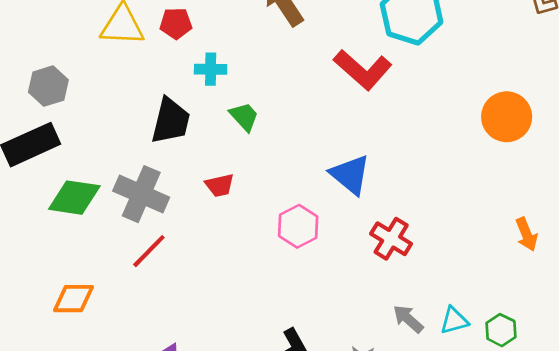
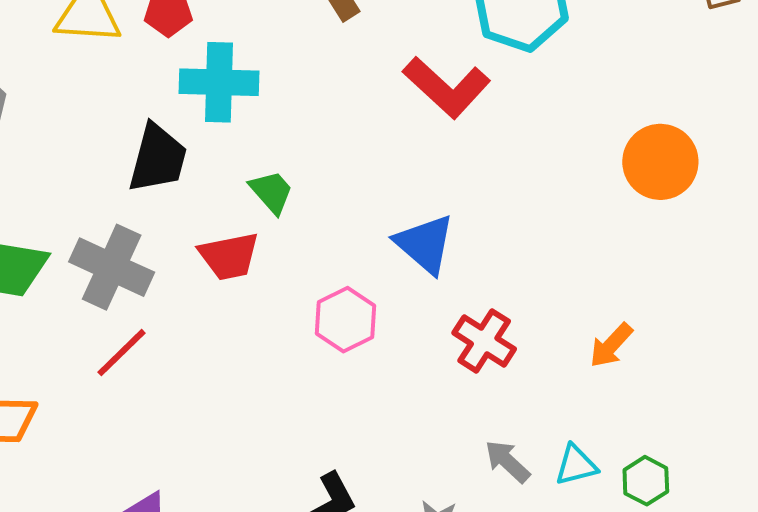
cyan cross: (211, 69) -> (219, 82), size x1.6
green trapezoid: (244, 117) -> (271, 192), moved
red trapezoid: (220, 185) -> (229, 256), size x1.4
orange arrow: (527, 234) -> (611, 345), moved, turned 64

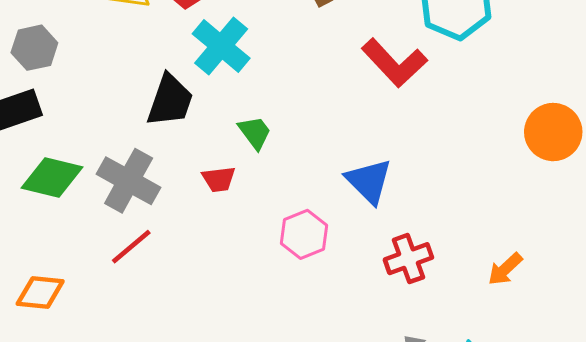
cyan cross: (219, 82) -> (221, 46), turned 34
red trapezoid: (229, 256) -> (219, 179), size x0.7
red cross: (484, 341) -> (408, 259), turned 33

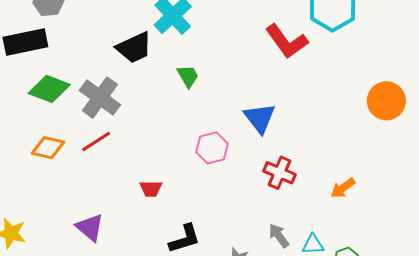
black trapezoid: (170, 100) -> (134, 48), turned 39
red trapezoid: (219, 179) -> (151, 189), moved
red cross: (408, 259) -> (280, 173), turned 36
orange diamond: (40, 293) -> (48, 148), moved

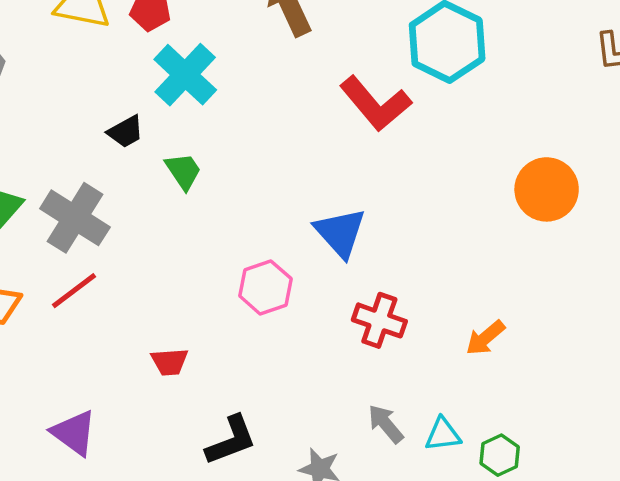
black trapezoid: (134, 48) -> (126, 132), size x0.6
green trapezoid: (188, 76) -> (183, 171), moved

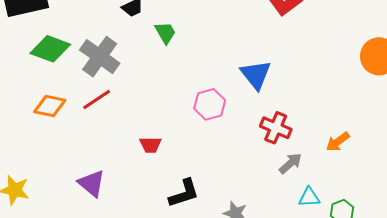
gray arrow: (386, 424) -> (290, 163), moved, turned 85

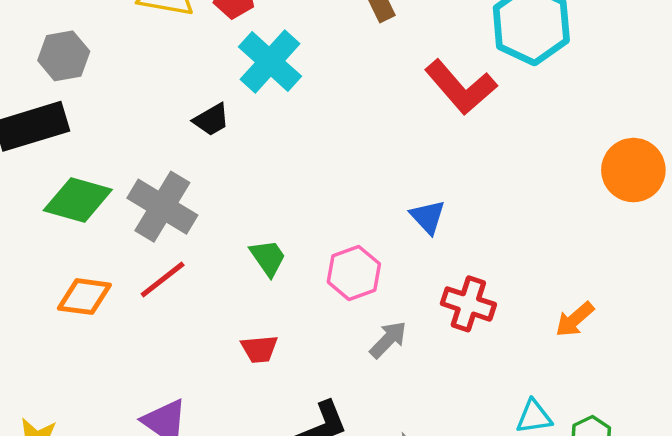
green trapezoid: (165, 33) -> (268, 258), moved
blue triangle: (256, 75) -> (428, 217), size x0.7
gray arrow: (290, 163) -> (388, 340), moved

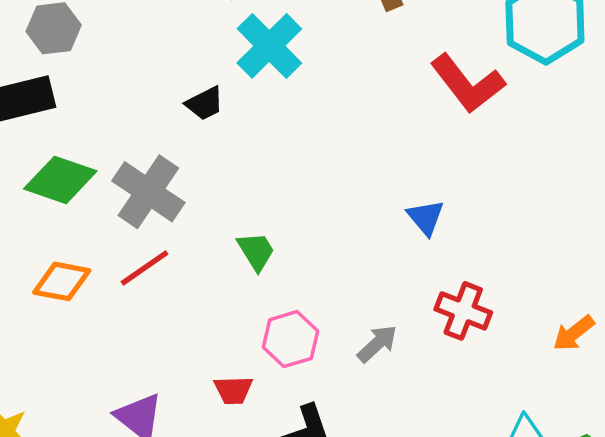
pink hexagon: (354, 273) -> (290, 339), moved
red trapezoid: (259, 349) -> (233, 390), moved

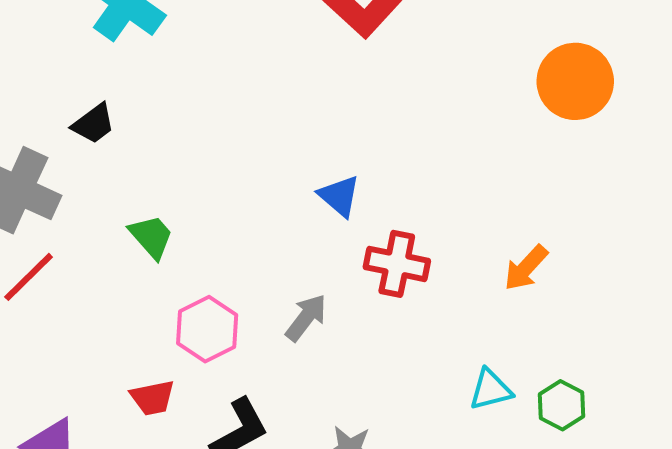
black trapezoid: (205, 103) -> (93, 124), moved
blue triangle: (426, 217) -> (339, 196), moved

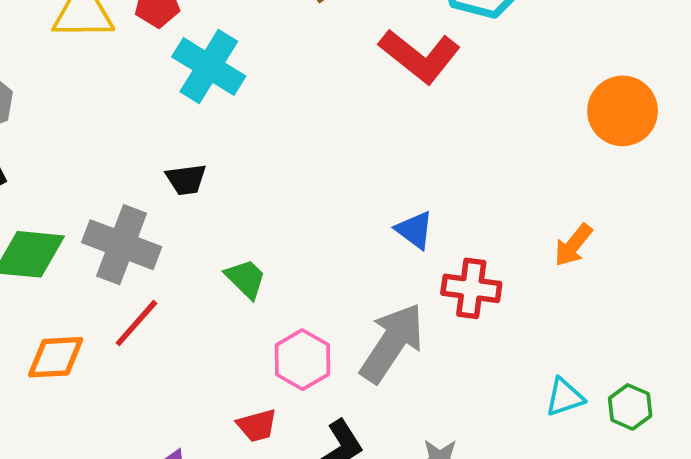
black trapezoid: (93, 124) -> (186, 179), turned 33
orange arrow: (526, 268) -> (573, 245), moved
gray arrow: (306, 318) -> (392, 343), size x1.8

